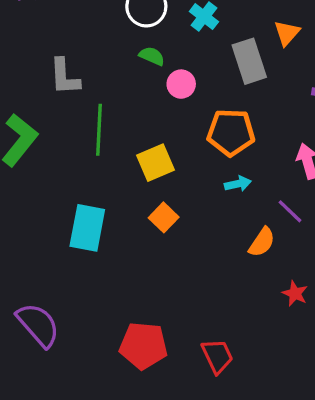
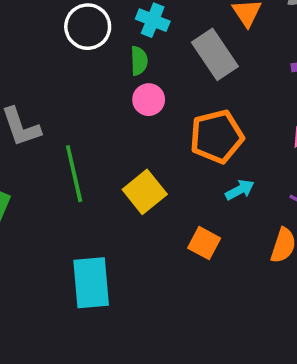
green semicircle: (152, 56) -> (139, 61), moved, turned 80
orange square: (164, 217) -> (204, 243), moved

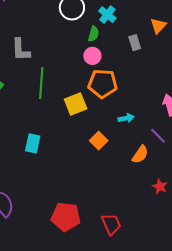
gray rectangle: (215, 54) -> (135, 43), size x0.6
orange pentagon: (217, 137) -> (103, 84), moved
cyan rectangle: (91, 283) -> (33, 143), size x0.7

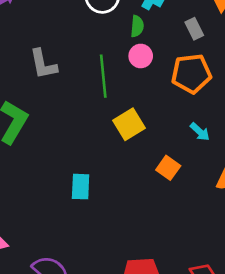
green line: (41, 83) -> (103, 76), moved
orange pentagon: (103, 84) -> (191, 74), moved
cyan arrow: (126, 118) -> (200, 132), turned 63

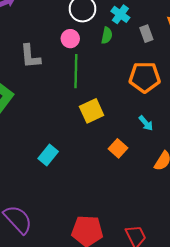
gray rectangle: (194, 29) -> (146, 34), moved
pink circle: (141, 56) -> (70, 39), moved
cyan rectangle: (81, 187) -> (48, 155), turned 30

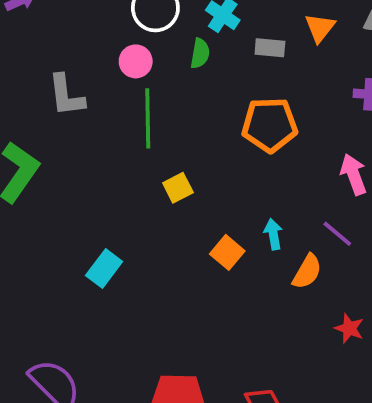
gray rectangle: (146, 34) -> (270, 48), turned -63
yellow square: (92, 111) -> (178, 188), size x0.7
cyan arrow: (146, 123) -> (273, 234), moved, turned -147

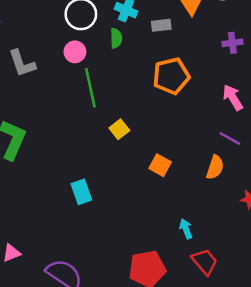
gray L-shape: (66, 95) -> (22, 63), moved
cyan arrow: (273, 234) -> (186, 229), moved
cyan rectangle: (104, 269) -> (81, 192), turned -45

